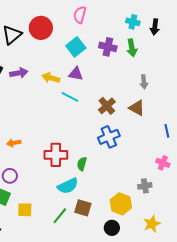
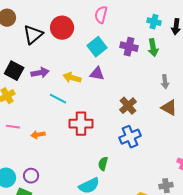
cyan line: (70, 97) -> (58, 99), moved
brown triangle: (137, 108) -> (169, 108), moved
orange arrow: (14, 143) -> (38, 135), moved
red cross: (56, 155) -> (81, 124), moved

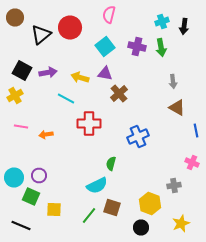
cyan cross: (154, 22) -> (162, 22), turned -32
brown cross: (128, 106) -> (119, 94), moved

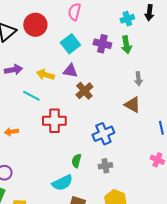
black arrow: (184, 26) -> (149, 13), moved
brown triangle: (177, 108) -> (132, 105), moved
gray cross: (174, 186) -> (105, 166), moved

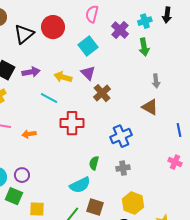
purple cross: (102, 44) -> (120, 30), moved, turned 30
purple triangle: (70, 71) -> (88, 73), turned 35

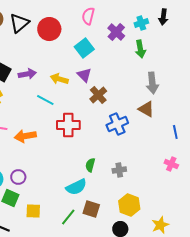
black triangle: (24, 34) -> (19, 23), moved
gray arrow: (156, 81) -> (152, 83), size x1.5
orange arrow: (29, 134) -> (25, 136), size x1.5
blue cross: (121, 136) -> (117, 124), moved

